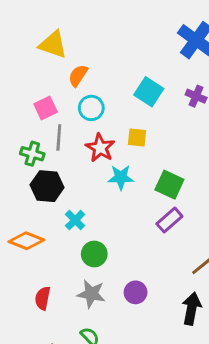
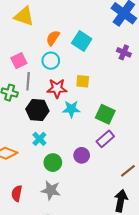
orange semicircle: (78, 76) -> (53, 38), moved
cyan square: (149, 92) -> (82, 41), moved
red star: (100, 148) -> (57, 88), turned -30
black hexagon: (47, 186) -> (37, 110), moved
purple circle: (136, 292) -> (82, 155), moved

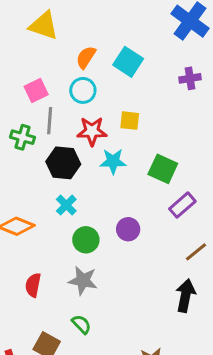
purple cross: (124, 52) -> (190, 78), turned -32
purple rectangle: (105, 139) -> (182, 205), moved

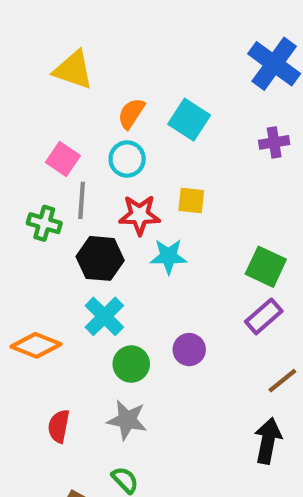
pink square: (36, 90) -> (63, 159), turned -30
green square: (163, 169) -> (266, 267), moved
cyan cross: (66, 205) -> (104, 316), size x1.4

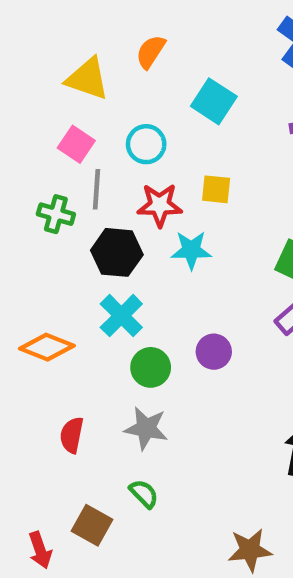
yellow triangle: (73, 70) -> (87, 79), moved
orange semicircle: (131, 113) -> (151, 52), moved

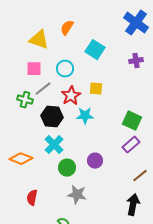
pink square: (76, 144) -> (34, 69), turned -35
gray line: (97, 189) -> (43, 89), turned 48
red star: (160, 205) -> (71, 96), turned -30
gray star: (146, 428) -> (77, 195), moved

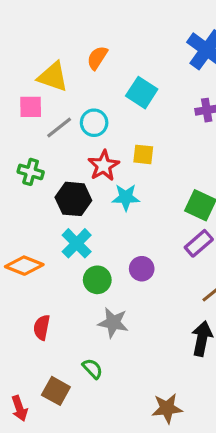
pink square: (34, 69) -> (31, 107), moved
gray line: (43, 89) -> (59, 128), moved

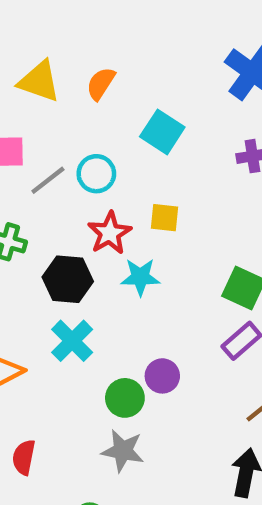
yellow triangle: (53, 77) -> (39, 81), moved
green circle: (97, 280) -> (125, 398), moved

